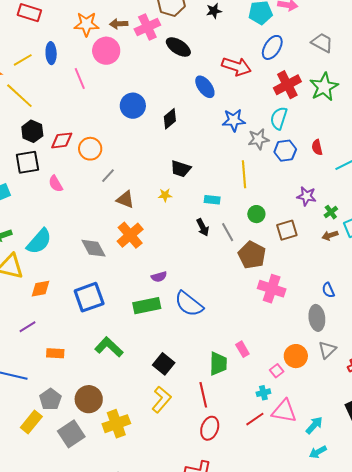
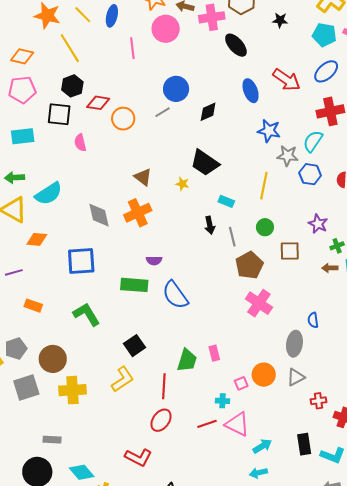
yellow line: (23, 60) -> (83, 15), turned 60
black trapezoid: (181, 169) -> (205, 163), size x1.4
gray line: (108, 176) -> (163, 112), moved

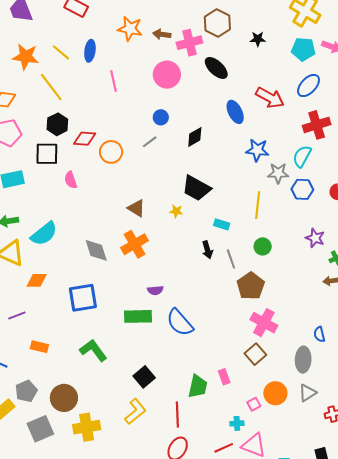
pink circle: (166, 29) -> (167, 75), moved
blue circle: (176, 89) -> (161, 117), size x0.6
brown square: (290, 251) -> (255, 354), moved, turned -35

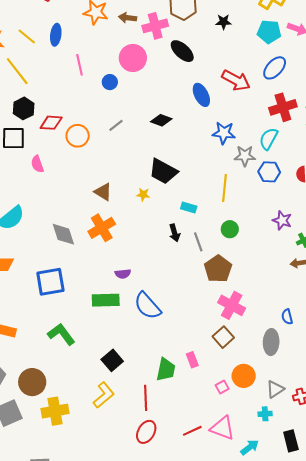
blue circle: (161, 117) -> (110, 82), moved
black diamond: (195, 137) -> (161, 120), turned 50
gray triangle: (307, 393) -> (275, 389), moved
cyan cross: (237, 423) -> (265, 414), moved

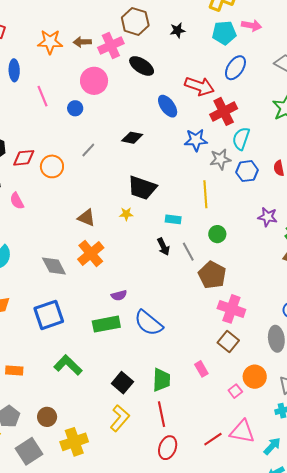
red cross: (283, 107) -> (224, 111), moved
green trapezoid: (166, 370) -> (161, 380), moved
brown circle: (32, 382) -> (47, 417), size x0.7

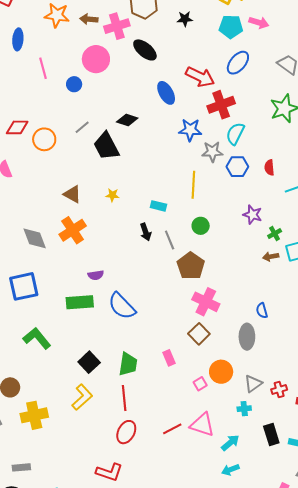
black trapezoid: (142, 188) -> (106, 146), moved, turned 36

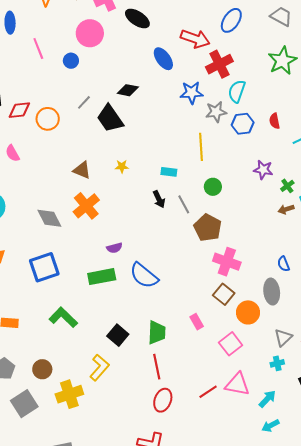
orange circle: (221, 372) -> (248, 312), moved
pink square: (200, 384) -> (231, 344), size x1.6
yellow L-shape: (82, 397) -> (99, 367), moved

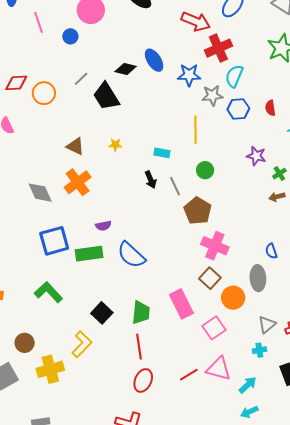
blue ellipse: (163, 59) -> (154, 60), moved
blue square: (44, 267) -> (54, 241), moved
pink rectangle: (197, 322) -> (181, 304), size x1.8

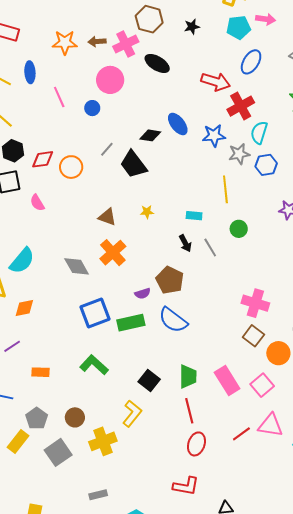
brown pentagon: (198, 211) -> (170, 280), moved
pink rectangle: (181, 304) -> (227, 380), moved

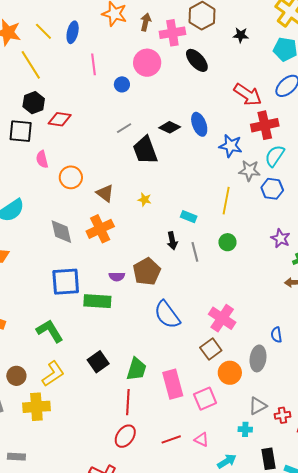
brown arrow: (97, 41) -> (146, 22), turned 90
orange circle: (71, 167) -> (71, 177), moved
blue semicircle: (173, 320) -> (167, 315), moved
yellow L-shape: (132, 414) -> (53, 374), moved
pink triangle: (270, 425) -> (201, 440), size x0.6

